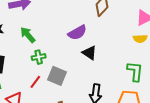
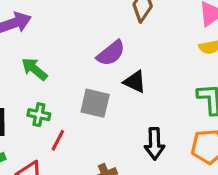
green cross: (39, 57) -> (39, 115), moved, turned 32
gray square: (57, 76) -> (95, 103), moved

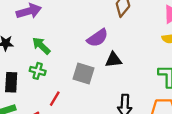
black triangle: (135, 82) -> (113, 60), turned -36
green cross: (39, 115) -> (38, 71), moved

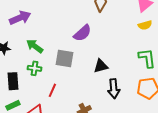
black triangle: (113, 60) -> (101, 66), moved
gray square: (84, 73) -> (64, 58), moved

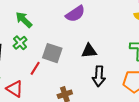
gray square: (64, 58) -> (52, 53), moved
green cross: (34, 68) -> (20, 43), turned 32

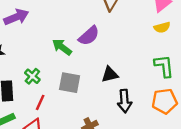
green arrow: (24, 20) -> (62, 47), moved
red line: (35, 68) -> (40, 102), moved

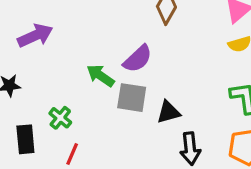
gray square: (70, 83) -> (132, 98), moved

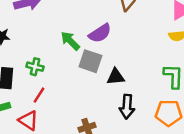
green cross: (60, 118) -> (35, 67), turned -35

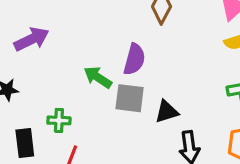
purple semicircle: (100, 33) -> (134, 59), turned -30

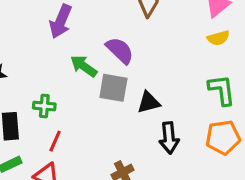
purple arrow: (32, 39) -> (61, 21), moved, turned 136
purple semicircle: (134, 59) -> (120, 50), turned -64

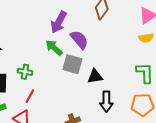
purple arrow: (61, 21) -> (59, 22), moved

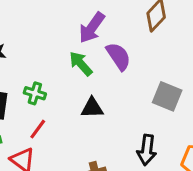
gray square: (72, 64) -> (167, 96), moved
black triangle: (95, 76) -> (92, 108), moved

